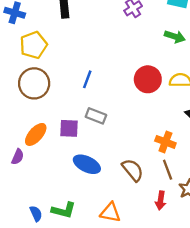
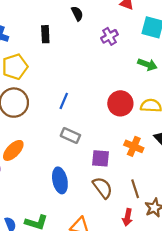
purple square: (69, 128) -> (100, 158), moved
orange cross: (165, 142) -> (134, 146), moved
blue ellipse: (87, 164) -> (60, 180), turned 50

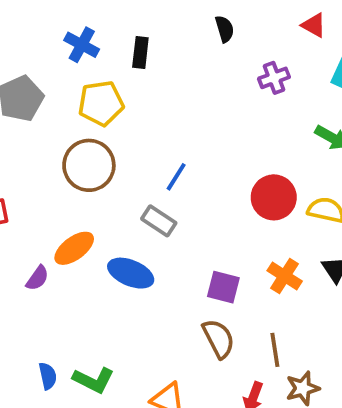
black rectangle: (45, 34) -> (140, 53), moved
gray rectangle: (70, 135) -> (159, 221), moved
blue ellipse: (60, 180) -> (131, 273), moved, turned -65

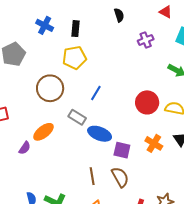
yellow pentagon: (101, 103) -> (74, 58), moved
gray rectangle: (159, 221) -> (77, 117), moved
blue ellipse: (131, 273) -> (100, 134), moved
brown line: (275, 350) -> (92, 176), moved

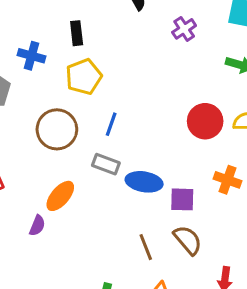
blue cross: (45, 25) -> (32, 56), moved
blue line: (96, 93) -> (111, 124), moved

